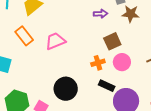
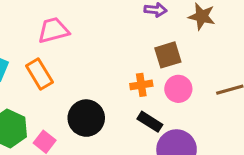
orange rectangle: (24, 36) -> (39, 74), moved
pink trapezoid: (55, 41) -> (53, 30), moved

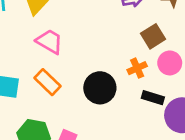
pink trapezoid: (53, 30) -> (49, 41), turned 60
black circle: (86, 118) -> (100, 88), moved

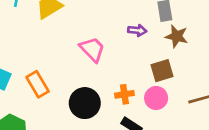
brown square: (153, 36) -> (162, 71), moved
pink trapezoid: (49, 41) -> (92, 49), moved

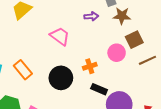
brown square: (162, 71) -> (134, 40), moved
pink circle: (156, 98) -> (117, 53), moved

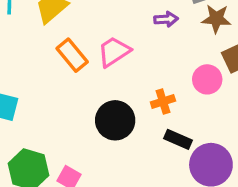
pink trapezoid: (60, 36) -> (114, 52), turned -70
orange rectangle: (23, 70) -> (72, 55), moved

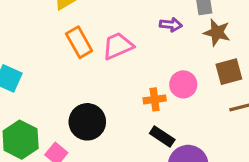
pink circle: (207, 79) -> (183, 84), moved
black circle: (115, 120) -> (87, 122), moved

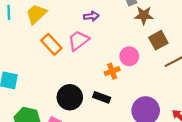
purple arrow: (171, 25) -> (91, 16), moved
black rectangle: (162, 137) -> (102, 97), moved

